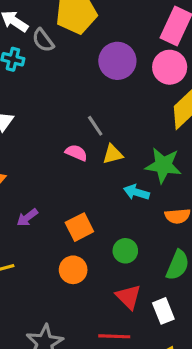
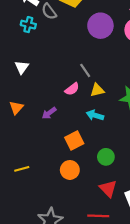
pink semicircle: (76, 153) -> (72, 89), turned 120
cyan arrow: (136, 192) -> (95, 115), moved
purple arrow: (27, 218) -> (49, 113), moved

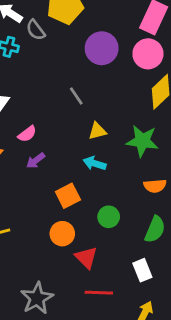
gray line: (85, 70) -> (76, 96), moved
pink semicircle: (72, 89) -> (27, 134), moved
red triangle: (108, 189) -> (86, 258), moved

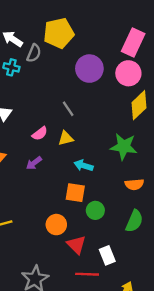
gray semicircle: (36, 30) -> (34, 53), turned -120
yellow triangle: (97, 131) -> (66, 138), moved
pink semicircle: (27, 134) -> (40, 134), moved
orange square: (68, 196) -> (75, 193), moved, turned 36
white rectangle: (142, 270) -> (107, 255), moved

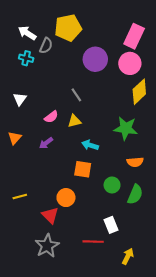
green circle: (95, 210) -> (112, 185), moved
red triangle: (76, 245) -> (50, 215), moved

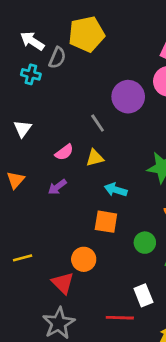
purple circle: (95, 59) -> (128, 97), moved

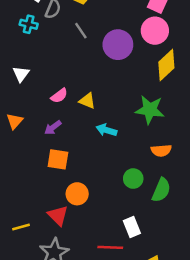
gray line: (98, 123) -> (81, 31), moved
yellow triangle: (95, 158) -> (87, 101), turned 36
orange square: (106, 222) -> (58, 159), moved
yellow line: (23, 258) -> (21, 227), moved

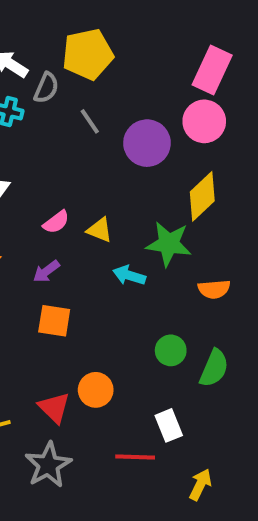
yellow diamond: (166, 65) -> (202, 196), moved
green star: (150, 110) -> (169, 244), moved
orange semicircle: (161, 150) -> (214, 289), moved
orange circle: (77, 194) -> (96, 390), moved

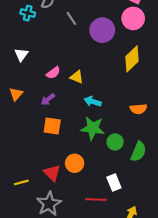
green star: (169, 244) -> (93, 128), moved

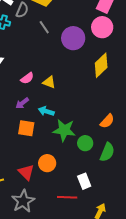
cyan arrow: (93, 102) -> (46, 111), moved
orange semicircle: (138, 109) -> (107, 121), moved, turned -42

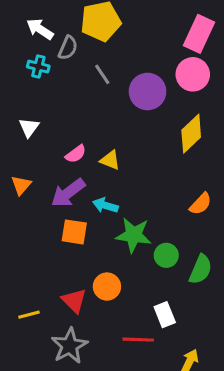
purple arrow: (22, 103) -> (68, 193), size x1.6
orange semicircle: (107, 121) -> (201, 204), moved

